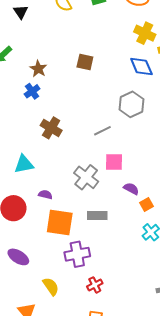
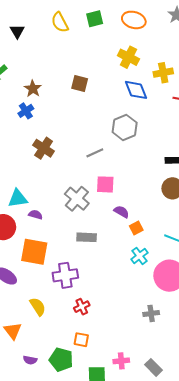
yellow cross: (145, 33) -> (128, 57), moved
cyan triangle: (24, 164) -> (18, 198), moved
orange square: (60, 223) -> (34, 252), moved

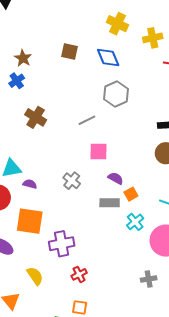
blue diamond: (136, 90) -> (108, 57), moved
gray cross: (77, 199) -> (72, 181), moved, size x0.7
gray rectangle: (87, 237) -> (110, 203), moved

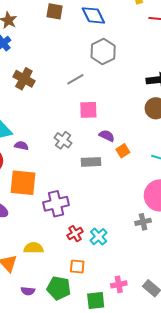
gray rectangle: (110, 203) -> (91, 162), moved
cyan cross: (135, 222) -> (99, 237), moved
yellow semicircle: (35, 276) -> (33, 248), moved, turned -54
gray cross: (149, 279) -> (143, 222), moved

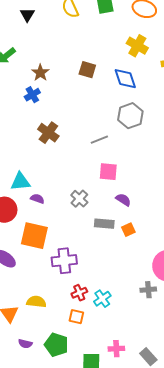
orange square: (123, 151) -> (128, 230), moved
orange square: (77, 267) -> (76, 317), moved

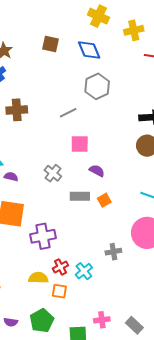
brown cross: (48, 133) -> (17, 110), turned -35
gray cross: (148, 290) -> (113, 252), moved
yellow semicircle: (36, 302) -> (38, 278), moved
green pentagon: (56, 345) -> (42, 321), turned 30

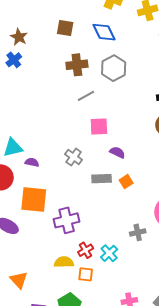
brown cross: (17, 110) -> (77, 65), moved

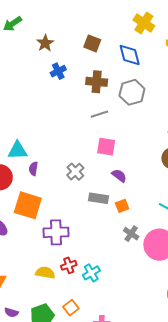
blue cross: (14, 60) -> (58, 71), moved
purple semicircle: (32, 162) -> (33, 169), turned -104
gray cross: (138, 232) -> (131, 234), moved, turned 35
orange square: (86, 274) -> (71, 308), moved, turned 35

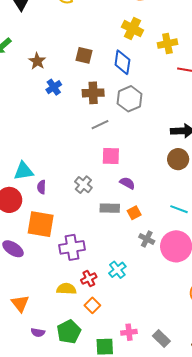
blue diamond: (130, 55) -> (122, 62), turned 30
cyan cross: (91, 273) -> (117, 270), moved
orange square: (71, 308) -> (92, 305), moved

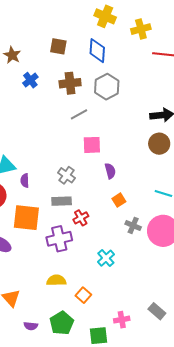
purple semicircle: (127, 183) -> (110, 171), turned 49
gray rectangle: (110, 208) -> (62, 201), moved
red cross: (89, 278) -> (81, 218), moved
gray rectangle: (161, 338) -> (157, 311), moved

